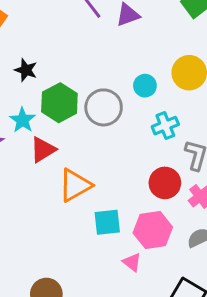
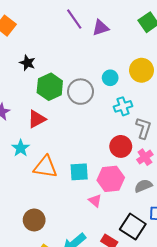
cyan star: (23, 120) -> (21, 148), moved
orange triangle: (75, 185) -> (45, 167), moved, turned 35

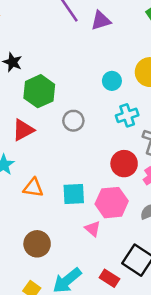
gray circle: (81, 92) -> (73, 121), moved, size x0.7
orange triangle: (45, 167) -> (33, 188), size x0.7
brown circle: (34, 220) -> (37, 244), moved

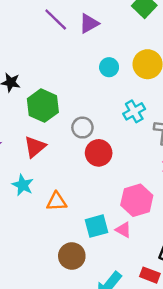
cyan circle: (112, 81) -> (109, 67), moved
red circle: (124, 164) -> (99, 153), moved
cyan square: (74, 194) -> (96, 226), moved

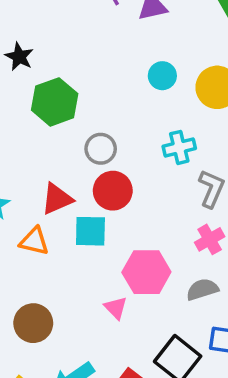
red triangle: (35, 147) -> (57, 199), moved
cyan square: (96, 226) -> (90, 231), moved

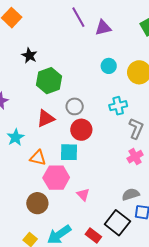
red triangle: (57, 199) -> (46, 118), moved
pink hexagon: (146, 272) -> (56, 178), moved
gray semicircle: (202, 289) -> (131, 194), moved

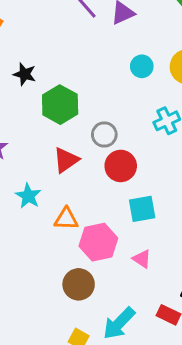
cyan square: (69, 152) -> (142, 209), moved

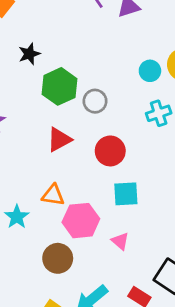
cyan circle: (142, 66) -> (150, 71), moved
black star: (25, 74) -> (29, 54), turned 30
gray circle: (104, 134) -> (95, 101), moved
cyan star: (28, 196) -> (17, 217), moved

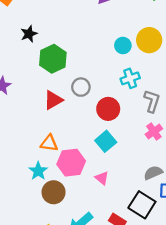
gray circle: (95, 101) -> (81, 87), moved
red circle: (110, 151) -> (108, 109), moved
cyan square: (126, 194) -> (106, 141), turned -36
cyan star: (17, 217) -> (38, 171), moved

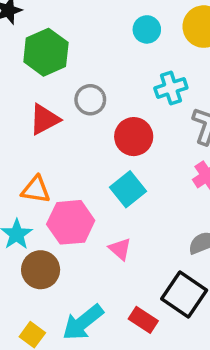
cyan circle: (123, 45) -> (147, 29), moved

